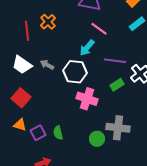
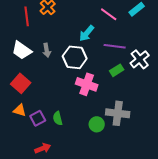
pink line: (99, 29) -> (109, 14), moved
gray arrow: (47, 65) -> (47, 50), turned -128

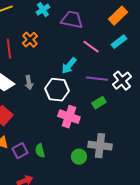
white cross: (140, 59) -> (122, 81), moved

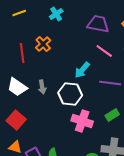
purple trapezoid: (72, 20) -> (98, 24), moved
green rectangle: (99, 103) -> (112, 115), moved

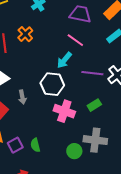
pink line: (104, 51) -> (75, 40), moved
gray arrow: (42, 87) -> (22, 97), moved

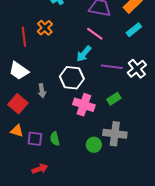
purple square: (15, 145) -> (35, 139), turned 35

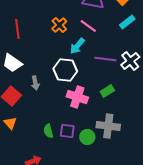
orange cross: (45, 28) -> (59, 25), moved
orange triangle: (17, 131) -> (10, 123), turned 32
purple square: (35, 139) -> (67, 131), moved

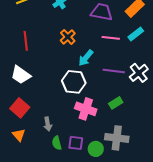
pink line: (88, 26) -> (111, 38), moved, turned -30
gray arrow: (35, 83) -> (48, 124), moved

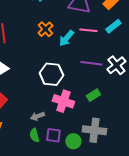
cyan arrow: (86, 58) -> (66, 38), moved
gray arrow: (48, 124) -> (37, 116), moved, turned 80

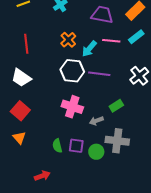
purple line: (91, 63) -> (99, 74), moved
white hexagon: (51, 74) -> (72, 71), moved
pink cross: (63, 101) -> (72, 107), moved
gray arrow: (37, 116) -> (96, 121), moved

